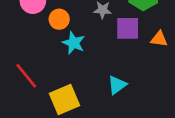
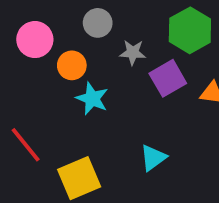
purple square: (128, 28) -> (168, 78), turned -30

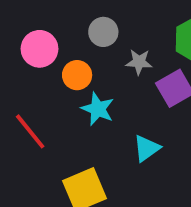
red line: (26, 145) -> (30, 131), moved
cyan triangle: (153, 158) -> (147, 148), moved

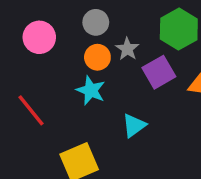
gray star: (139, 62) -> (127, 49), turned 30
orange circle: (77, 75) -> (97, 57), moved

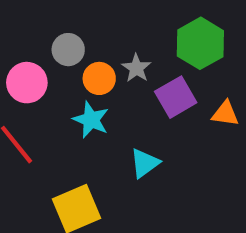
gray circle: (96, 22) -> (68, 50), moved
pink circle: (39, 37) -> (27, 83), moved

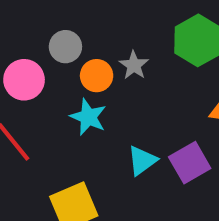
purple square: (176, 97) -> (190, 163), moved

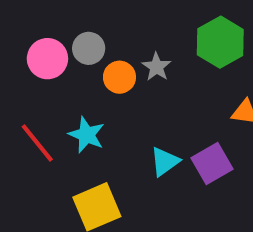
pink circle: (24, 80) -> (47, 59), moved
cyan star: (88, 117) -> (87, 135), moved

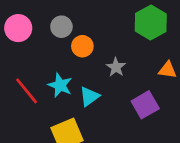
pink circle: (47, 59) -> (18, 28), moved
gray star: (157, 67) -> (116, 67), moved
cyan triangle: (165, 162) -> (89, 96), moved

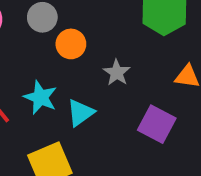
purple square: (145, 105) -> (157, 124), turned -32

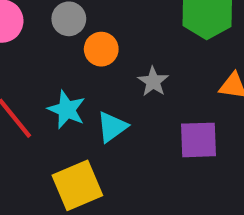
purple square: (157, 124) -> (199, 140), turned -30

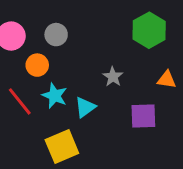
orange circle: (101, 49) -> (37, 65), moved

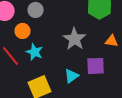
gray star: (113, 77) -> (75, 39), size x1.6
cyan triangle: (85, 107) -> (72, 76), moved

